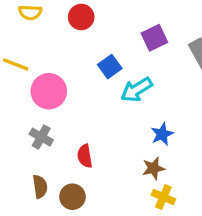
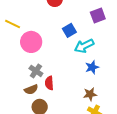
blue star: (162, 134) -> (92, 67), moved
gray cross: (41, 137) -> (36, 71), moved
brown semicircle: (40, 187) -> (31, 89), moved, turned 72

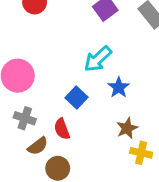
blue square: (69, 30) -> (76, 97), moved
gray cross: (36, 71) -> (25, 118), moved

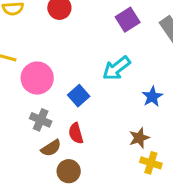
blue star: (119, 87) -> (152, 97), moved
blue square: (76, 97) -> (79, 96), moved

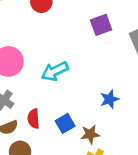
cyan arrow: (116, 68) -> (55, 71), moved
blue square: (79, 96) -> (65, 123), moved

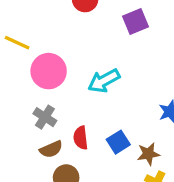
purple square: (101, 25) -> (136, 21), moved

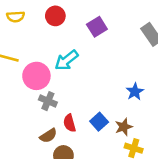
cyan arrow: (104, 81) -> (66, 60), moved
gray cross: (45, 117) -> (48, 101), moved

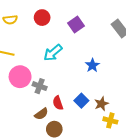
pink circle: (36, 76) -> (20, 77), moved
blue star: (135, 92) -> (92, 65), moved

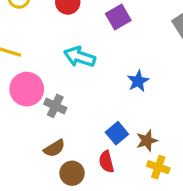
cyan arrow: (53, 53) -> (80, 57), turned 54
red semicircle: (58, 103) -> (106, 162), moved

